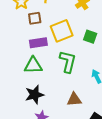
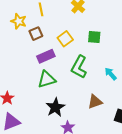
yellow square: (62, 31) -> (65, 39), size x0.7
green L-shape: (68, 62) -> (79, 67), turned -150

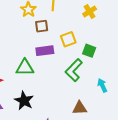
green square: (94, 37) -> (89, 51), moved
green triangle: (47, 79) -> (25, 68), moved
black star: (55, 107) -> (24, 101), moved, turned -30

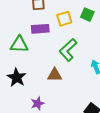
green square: (89, 51) -> (87, 15), moved
brown triangle: (80, 108) -> (55, 75), moved

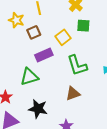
green L-shape: (68, 50) -> (77, 65), turned -45

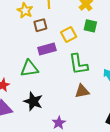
brown triangle: (73, 94) -> (82, 91), moved

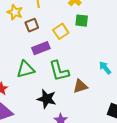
green L-shape: (78, 64) -> (59, 71), moved
black star: (33, 101) -> (47, 99), moved

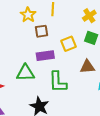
brown triangle: (80, 86) -> (87, 67), moved

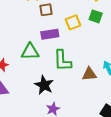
brown triangle: (87, 67) -> (89, 74), moved

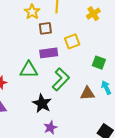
green square: (96, 16) -> (99, 63), moved
green L-shape: (62, 61) -> (61, 79), turned -135

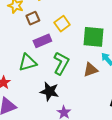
green square: (99, 63) -> (93, 37), size x1.6

